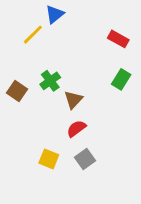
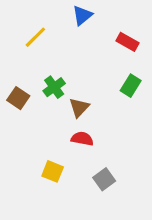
blue triangle: (55, 14) -> (82, 15), moved
red semicircle: (76, 129) -> (82, 139), turned 48
gray square: (85, 159) -> (104, 179), moved

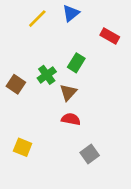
yellow line: (35, 37) -> (37, 19), moved
green rectangle: (131, 86) -> (76, 63), moved
yellow square: (53, 171) -> (23, 147), moved

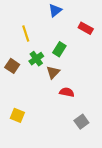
yellow line: (37, 19) -> (26, 33), moved, turned -63
red semicircle: (71, 119) -> (67, 92), moved
gray square: (90, 154) -> (81, 122), moved

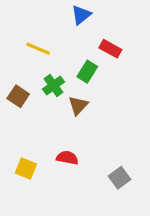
red rectangle: (86, 28) -> (110, 49), moved
yellow line: (26, 33) -> (38, 49), turned -49
red semicircle: (67, 92) -> (67, 158), moved

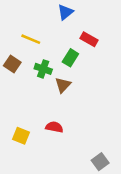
green cross: (53, 86) -> (43, 69), turned -35
brown square: (18, 96) -> (12, 64), moved
gray square: (120, 178) -> (100, 162), moved

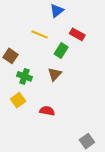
yellow line: (31, 39) -> (40, 34), moved
green cross: (43, 69) -> (24, 76), moved
yellow square: (21, 136) -> (18, 100), moved, turned 32

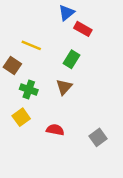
yellow line: (40, 34) -> (31, 45), moved
red rectangle: (77, 34) -> (83, 29), moved
gray square: (87, 141) -> (98, 137), moved

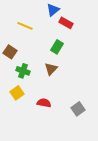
yellow line: (31, 45) -> (25, 26), moved

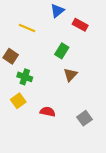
red rectangle: (66, 23) -> (80, 25), moved
brown triangle: (51, 69) -> (70, 75), moved

